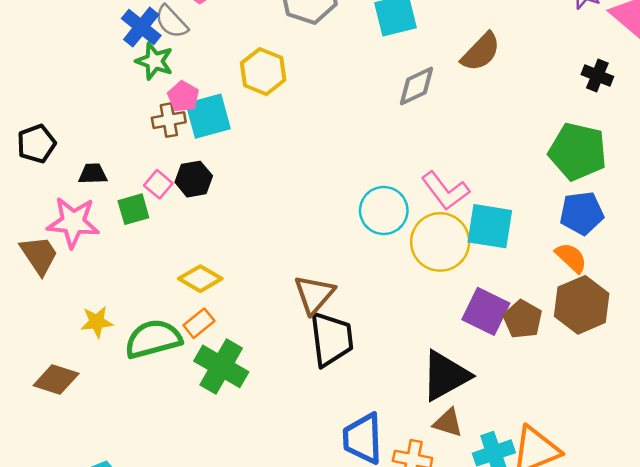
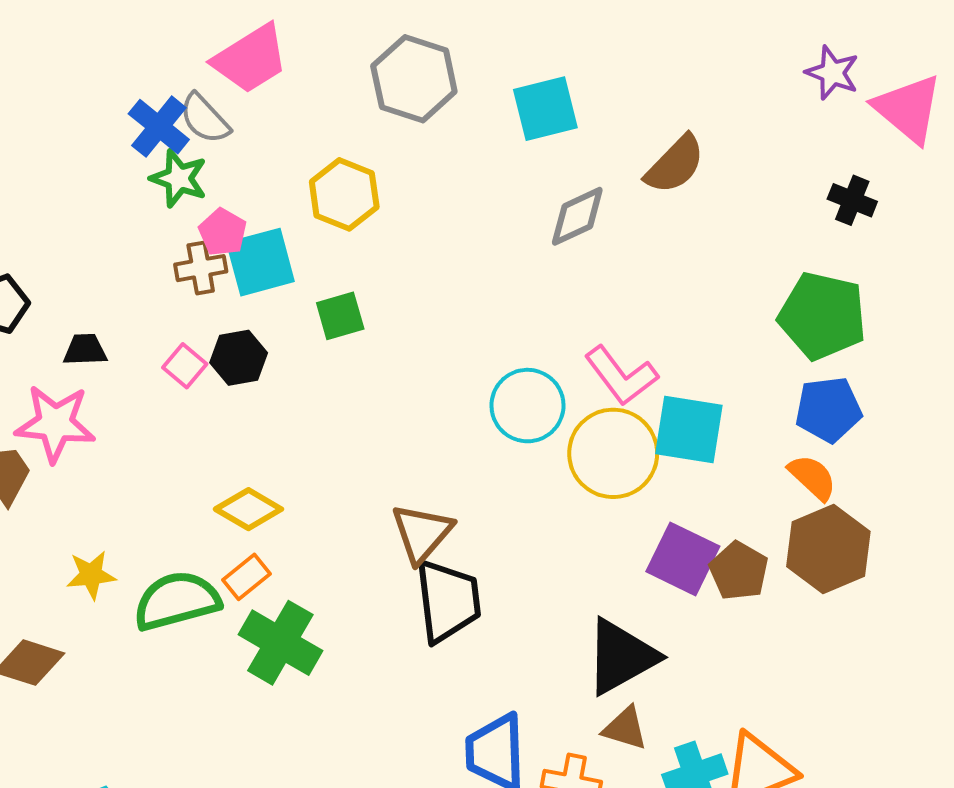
green square: (133, 209) -> (340, 316), moved

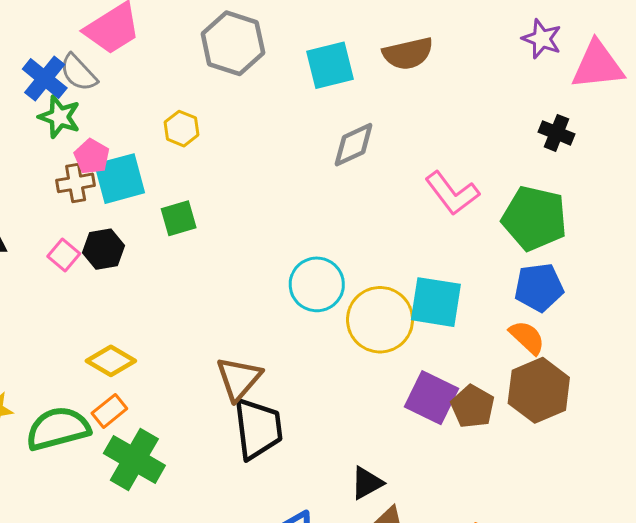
pink triangle: (908, 109) -> (598, 65), turned -46
brown semicircle: (675, 164) -> (408, 54), moved, turned 33
yellow hexagon: (344, 194) -> (181, 129), size x0.7
pink L-shape: (621, 376) -> (452, 193), moved
black triangle: (621, 657) -> (367, 483), moved, size x0.6

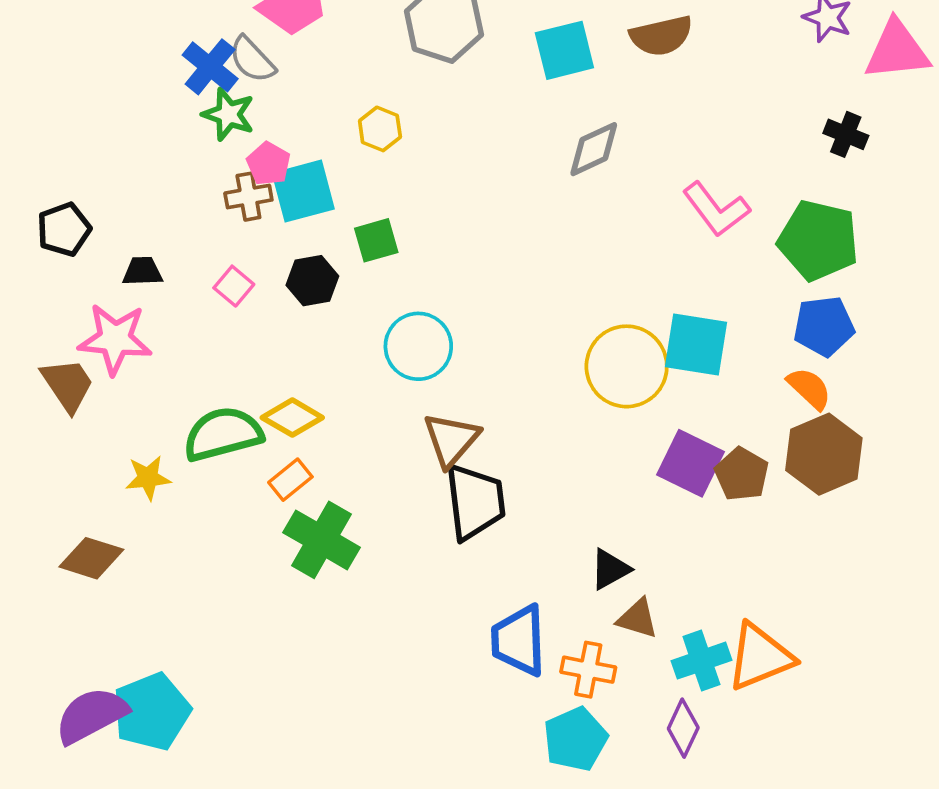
black hexagon: (104, 249) -> (312, 281), moved
cyan circle: (317, 284) -> (418, 346), moved
green semicircle: (58, 429) -> (223, 434), moved

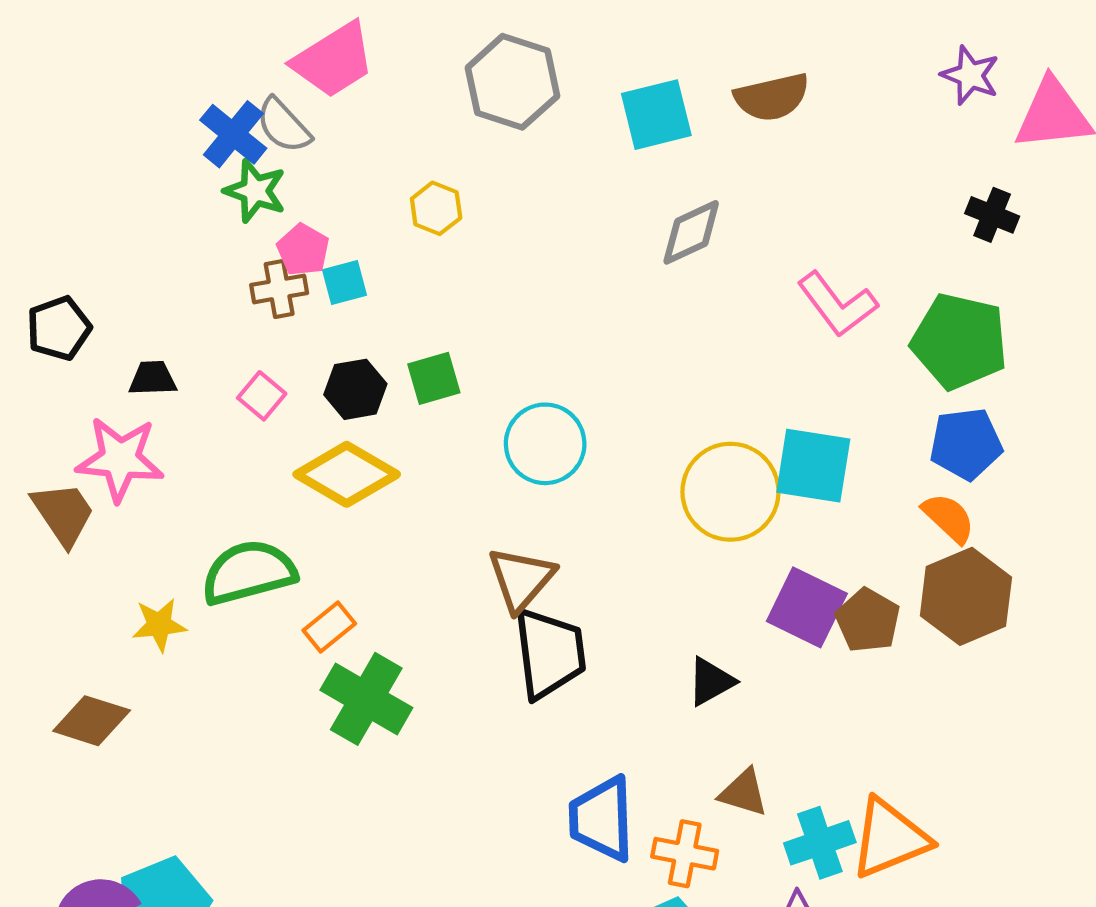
cyan square: (303, 191) -> (345, 282), size x0.6
green square: (376, 240) -> (434, 378), moved
cyan circle: (418, 346) -> (545, 444), moved
yellow diamond: (292, 418) -> (347, 474), moved, size x1.4
black triangle: (610, 569) -> (711, 681), moved

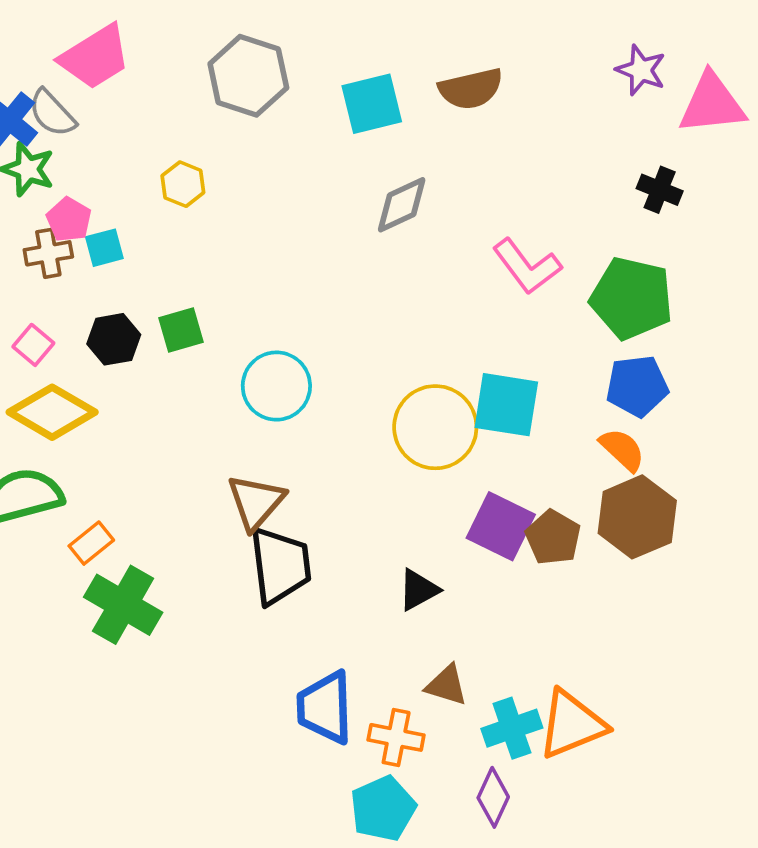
yellow diamond: (347, 474) -> (52, 412), moved

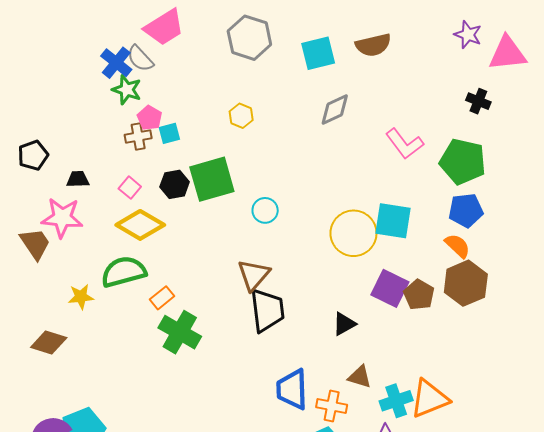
yellow hexagon: (183, 184) -> (241, 116), moved
green square: (181, 330) -> (212, 179), size x1.8
cyan circle: (276, 386) -> (265, 210), size x0.7

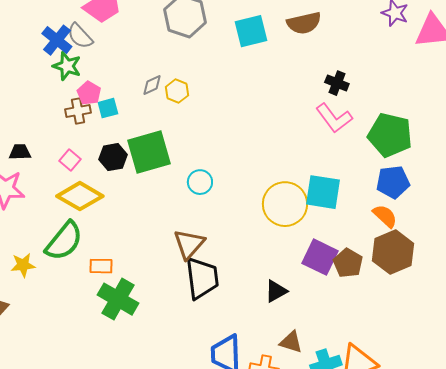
black cross: (478, 101) -> (337, 83), moved
gray diamond: (335, 109) -> (152, 85), moved, size x0.7
green semicircle: (124, 272) -> (64, 241), turned 144
orange rectangle: (162, 298) -> (101, 266), turned 40

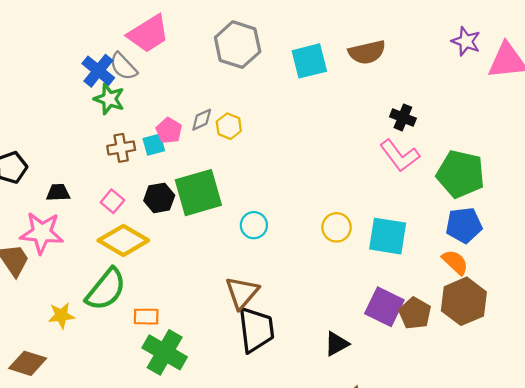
pink pentagon: (89, 93) -> (169, 131), moved
yellow circle: (285, 204) -> (337, 227), moved, size x0.6

